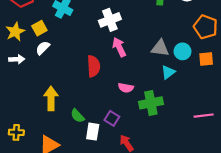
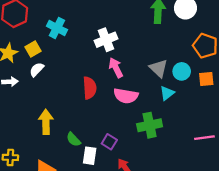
gray triangle: (160, 48) -> (158, 68), turned 36
pink semicircle: (126, 88) -> (126, 96), moved, size x1.5

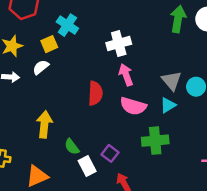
yellow square: (33, 49) -> (49, 44), moved
cyan triangle: (167, 93) -> (168, 105), moved
white rectangle: (90, 156) -> (87, 166), turned -42

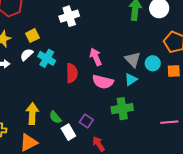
cyan cross: (67, 25) -> (47, 58), moved
white cross: (119, 43) -> (69, 16), moved
yellow arrow: (44, 124) -> (32, 114), moved

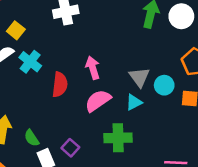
yellow square: (32, 36) -> (16, 30), turned -32
pink semicircle: (103, 82) -> (98, 101), turned 125

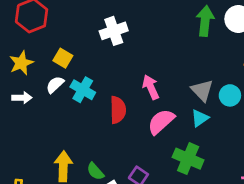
green cross: (118, 138) -> (188, 159), turned 32

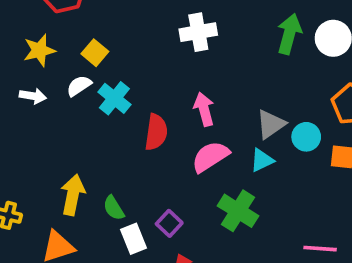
white cross: (114, 31) -> (198, 32), moved
gray triangle: (202, 90) -> (271, 124), turned 30

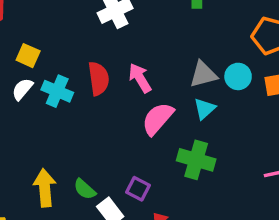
gray triangle: (271, 124) -> (203, 74), turned 36
red semicircle: (156, 132) -> (99, 79), moved

